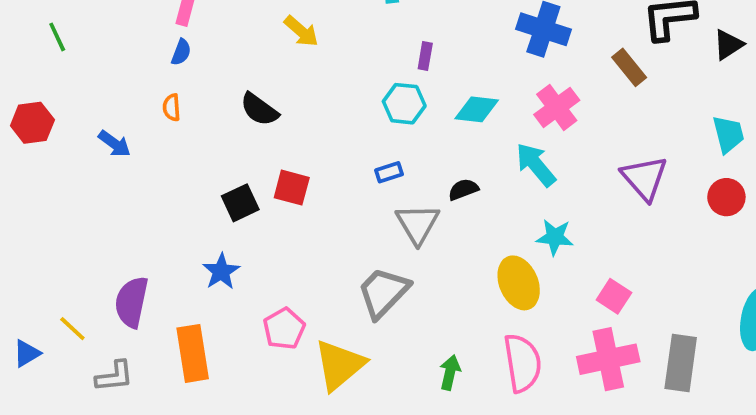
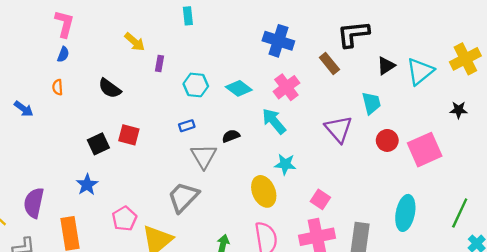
black triangle: (728, 45) -> (386, 66), moved
purple rectangle: (425, 56) -> (160, 63), moved
cyan diamond: (477, 109) -> (239, 88), turned 30
cyan trapezoid: (728, 134) -> (371, 103), moved

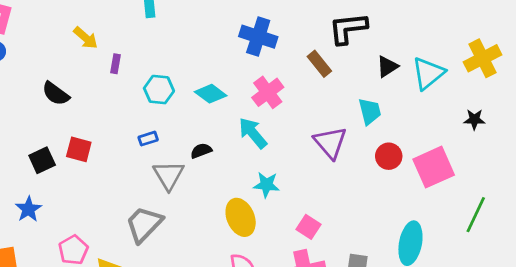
green line: (460, 213) -> (476, 215), moved

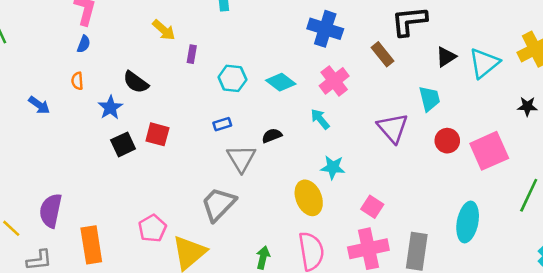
cyan arrow: (253, 133) -> (320, 119), size x0.7
blue star: (28, 209) -> (110, 108), moved

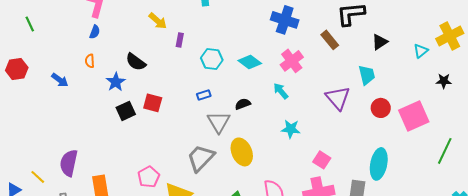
cyan triangle: (484, 63) -> (421, 51), moved, size x0.6
yellow ellipse: (309, 198) -> (242, 152), moved
cyan ellipse: (468, 222) -> (379, 164), moved

